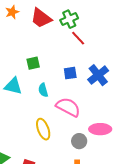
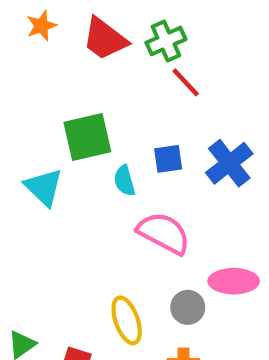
green square: (33, 63) -> (87, 137), size x1.6
cyan triangle: (13, 86) -> (44, 187), turned 30
cyan semicircle: (43, 90) -> (124, 181), moved
yellow ellipse: (43, 129) -> (127, 320), moved

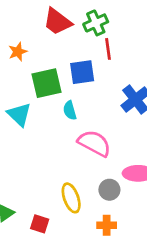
orange star: (41, 26) -> (18, 52), moved
red line: (186, 82) -> (108, 49), turned 35
blue square: (168, 159) -> (82, 72), moved, size x1.4

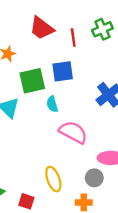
green cross: (96, 23) -> (102, 29), moved
red line: (108, 49) -> (73, 37), moved
gray circle: (109, 190) -> (94, 178), moved

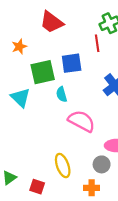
red line: (73, 37) -> (97, 43), moved

